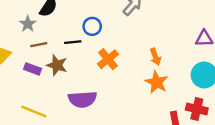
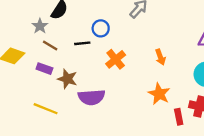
brown line: (39, 45) -> (50, 46), turned 42
brown star: (57, 65) -> (67, 79), moved
orange star: (157, 82) -> (159, 94), moved

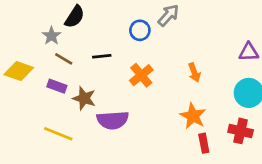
blue circle: (101, 28) -> (140, 30), moved
red rectangle: (179, 117) -> (204, 143), moved

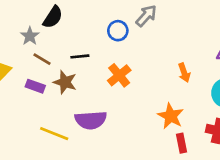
orange arrow: (194, 72) -> (184, 73), moved
brown star: (84, 98) -> (65, 82), moved
yellow line: (58, 134) -> (54, 134), moved

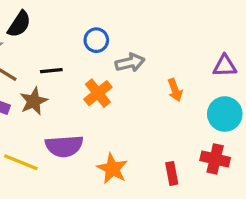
gray arrow: (146, 16) -> (130, 63), moved, turned 35
brown star: (65, 82) -> (34, 101), turned 30
orange star: (171, 116) -> (112, 169), moved

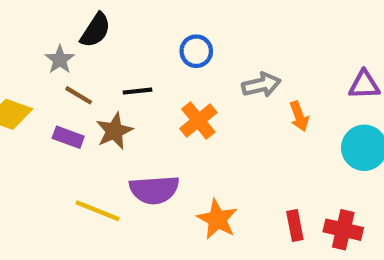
gray arrow: (130, 63) -> (261, 85), moved
red cross: (215, 159) -> (343, 230), moved

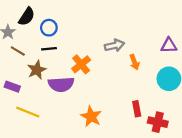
blue circle: (196, 51) -> (49, 28), moved
purple rectangle: (68, 137) -> (12, 87), moved
purple semicircle: (154, 190) -> (61, 84), moved
red rectangle: (295, 225) -> (137, 109), moved

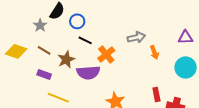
black line: (49, 49) -> (85, 40), moved, turned 32
brown line: (18, 51) -> (44, 50), moved

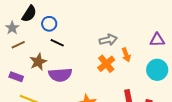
brown line: (44, 50) -> (18, 45), moved, turned -56
orange cross: (106, 54) -> (106, 64), moved

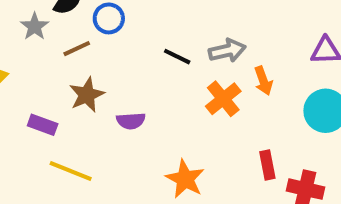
black line: (57, 43) -> (177, 57), moved
brown line: (18, 45) -> (77, 49), moved
purple semicircle: (60, 75) -> (131, 121), size x0.6

